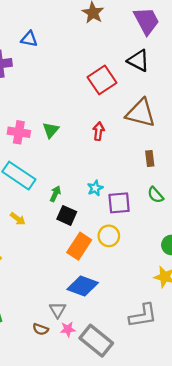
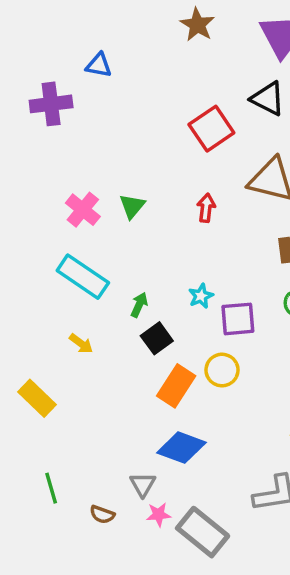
pink cross: (19, 132) -> (83, 210), turned 30
black square: (67, 215) -> (157, 338), turned 30
brown semicircle: (41, 329) -> (102, 514), moved

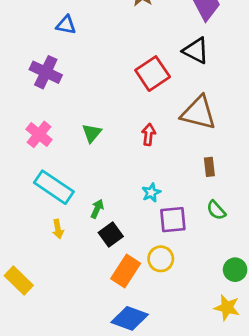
purple cross: (51, 104) -> (46, 72), moved, turned 32
pink cross: (83, 210) -> (39, 134), moved
cyan star: (201, 296) -> (151, 193), moved
yellow arrow: (81, 344) -> (58, 229), moved, turned 42

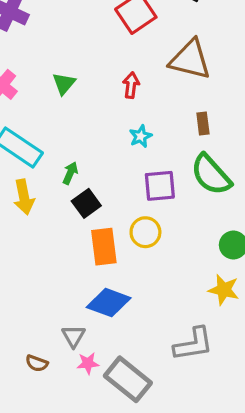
cyan star: (151, 193) -> (141, 136), moved
green semicircle: (216, 210) -> (211, 175), size x1.8
yellow arrow: (58, 229) -> (24, 197), size x1.5
orange rectangle: (126, 271) -> (104, 247), turned -40

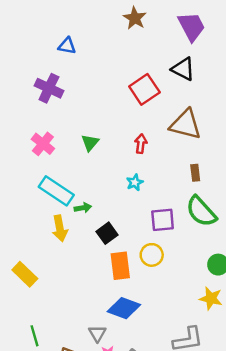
cyan star: (141, 136) -> (135, 182), moved
green arrow: (70, 173) -> (83, 208), moved, turned 56

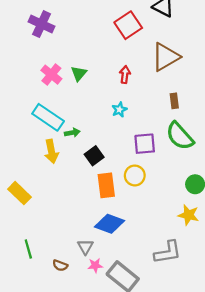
brown triangle: (185, 124) -> (165, 57), turned -44
pink cross: (43, 144) -> (51, 75), moved

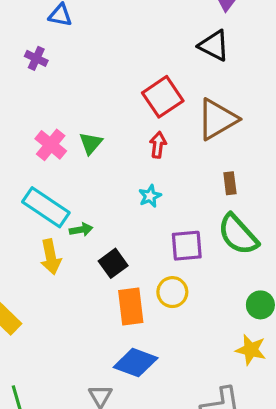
purple cross: (41, 24) -> (36, 58), moved, size x0.6
red square: (128, 25) -> (163, 97), moved

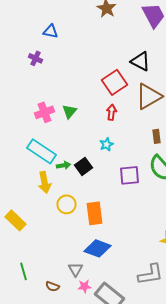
black triangle: (214, 46) -> (140, 61), moved
pink cross: (51, 145) -> (44, 112), turned 30
black square: (113, 263) -> (84, 166), moved
yellow circle: (172, 292) -> (66, 204), moved

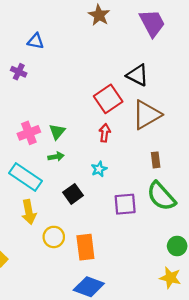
green arrow: (64, 165) -> (56, 157), moved

